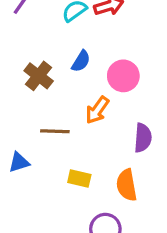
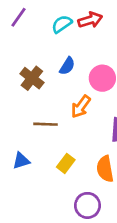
blue triangle: (19, 162) -> (21, 161), moved
yellow rectangle: (79, 179) -> (66, 163), turned -66

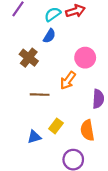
blue semicircle: (67, 66) -> (49, 36), moved
blue triangle: (21, 161) -> (34, 137), moved

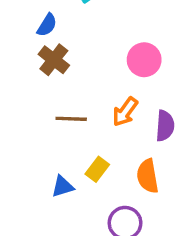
blue semicircle: (49, 36) -> (47, 25), moved
orange arrow: (68, 80) -> (125, 112), moved

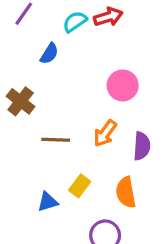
blue semicircle: (47, 25) -> (49, 54), moved
brown cross: (54, 60) -> (21, 101), moved

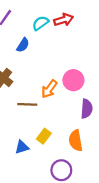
pink circle: (123, 85) -> (73, 80), moved
orange arrow: (105, 133) -> (49, 89), moved

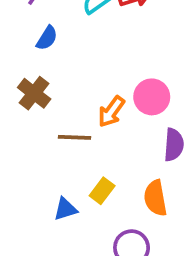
blue semicircle: (23, 45) -> (47, 38), moved

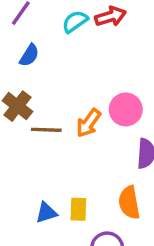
brown line: (75, 137) -> (46, 130), moved
yellow rectangle: (102, 191) -> (78, 209), moved, turned -35

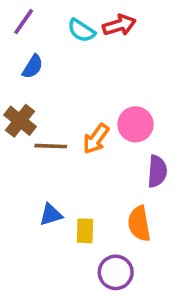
cyan semicircle: (75, 22) -> (81, 31), turned -112
blue triangle: (46, 213) -> (51, 215), moved

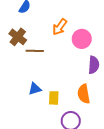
orange arrow: (96, 139) -> (60, 27), moved

